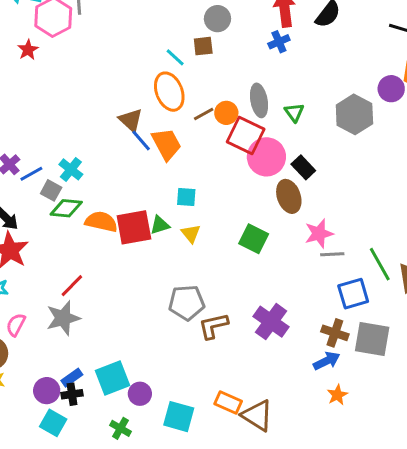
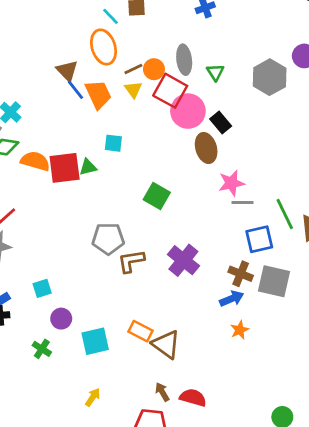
yellow triangle: (191, 234) -> (133, 90), moved
green square: (254, 239) -> (157, 196), moved
cyan square: (113, 378) -> (42, 288), moved, size x0.6
cyan square: (179, 417) -> (95, 341), turned -32

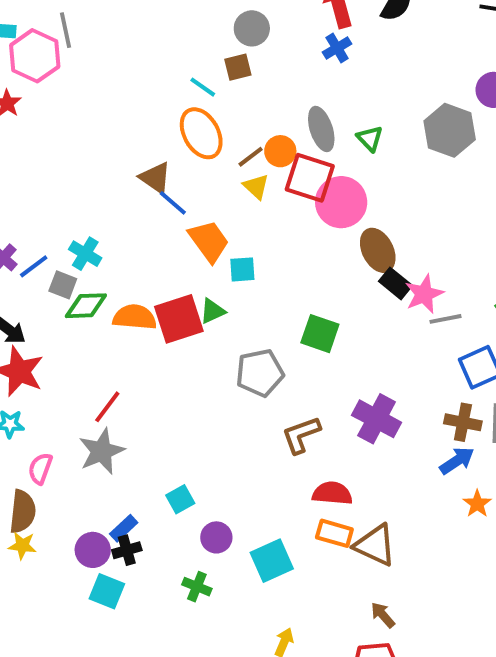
orange trapezoid: (98, 94) -> (209, 241), moved
black rectangle: (221, 123) -> (395, 283), moved
gray pentagon: (108, 239) -> (260, 373), moved
red semicircle: (193, 398) -> (332, 493), moved

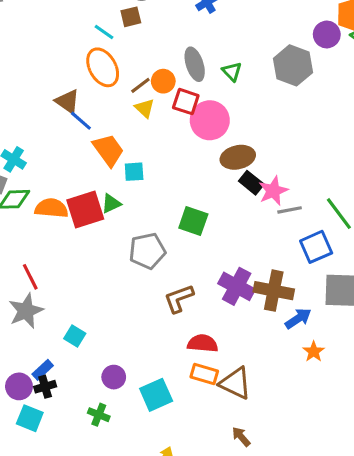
red square: (310, 178) -> (186, 102), size x0.7
brown ellipse: (378, 250) -> (238, 157), turned -76
red line: (107, 407) -> (30, 277), turned -64
brown cross: (463, 422) -> (274, 291), moved, size x1.4
cyan square: (180, 499) -> (75, 336), moved, turned -30

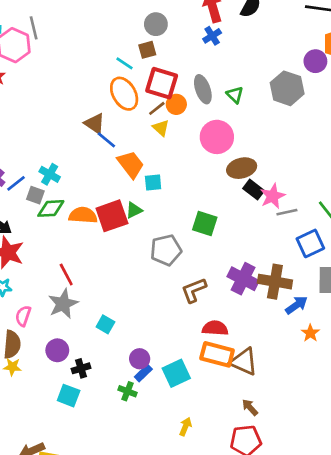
red square: (186, 102) -> (162, 83), moved, size x1.4
blue rectangle: (43, 370) -> (143, 373), moved
orange rectangle: (204, 374) -> (217, 354), size x1.4
purple circle: (19, 386) -> (57, 350), moved

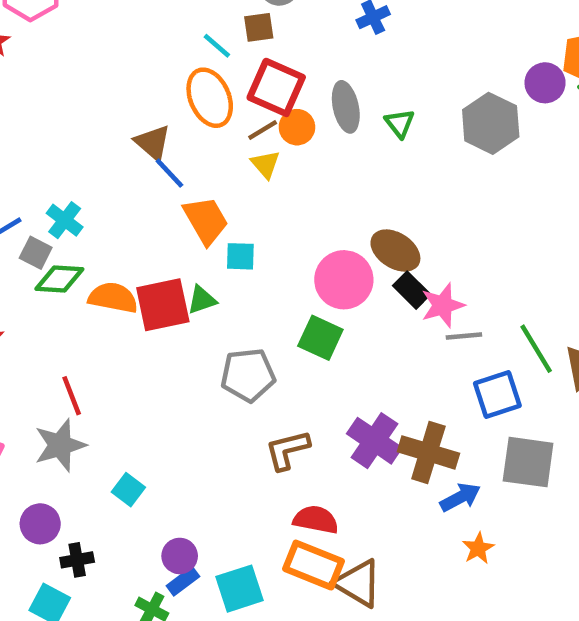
pink circle: (217, 137) -> (344, 280), moved
brown ellipse: (242, 168) -> (395, 251), turned 40

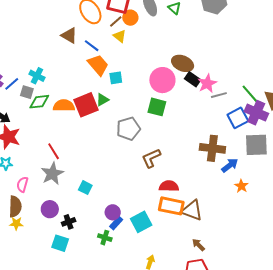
blue line: (169, 173) -> (92, 46), moved
purple cross: (374, 441) -> (256, 113), moved

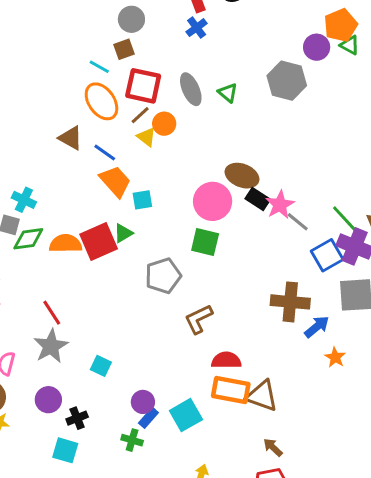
orange circle: (130, 18) -> (164, 124), moved
gray line: (219, 95) -> (298, 222), turned 56

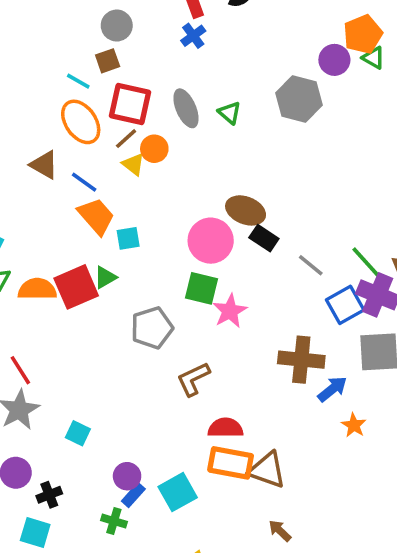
pink star: (280, 205) -> (230, 311), moved

